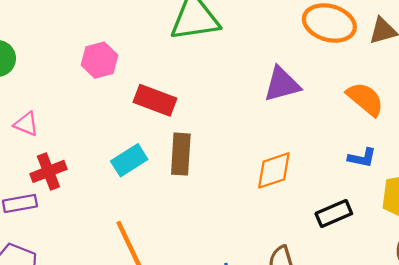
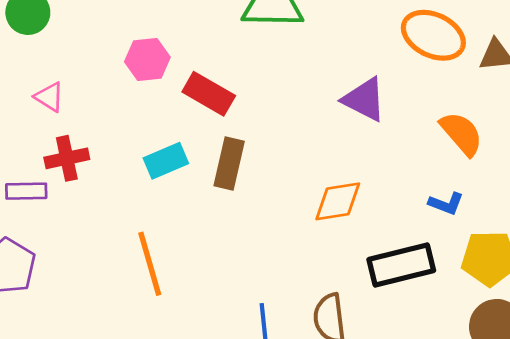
pink hexagon: (100, 60) -> (147, 60), moved
purple triangle: (282, 84) -> (364, 100), turned 33
black rectangle: (334, 214) -> (401, 265), size x1.5

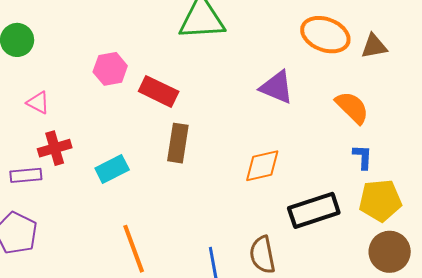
cyan rectangle: (166, 161) -> (112, 169), moved
blue L-shape: (446, 203) -> (363, 157), moved, turned -104
orange line: (150, 264) -> (134, 249), moved

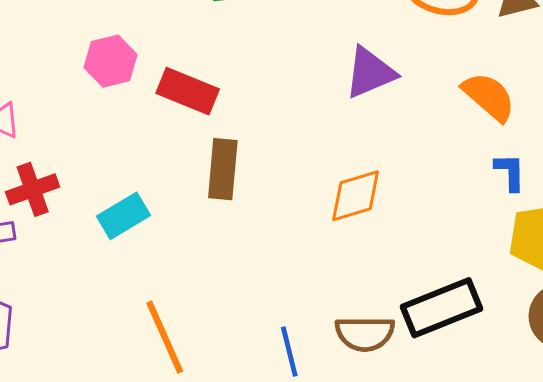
purple triangle: (277, 87) -> (370, 73), turned -42
black rectangle: (314, 210) -> (442, 308), moved
brown semicircle: (262, 255) -> (365, 334), turned -75

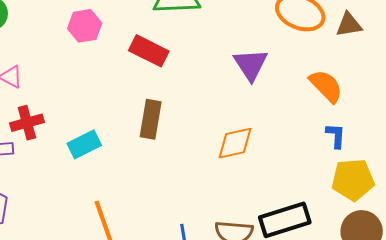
pink hexagon: (111, 61) -> (85, 26), moved
purple triangle: (370, 73) -> (251, 65), turned -45
red rectangle: (188, 91) -> (149, 51), moved

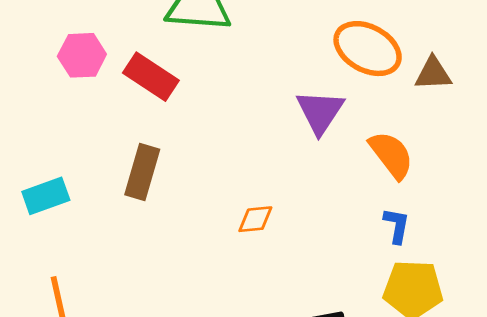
pink hexagon: (85, 26) -> (82, 55), moved
purple triangle: (251, 65) -> (320, 112), moved
orange diamond: (235, 143) -> (255, 219), size x0.7

